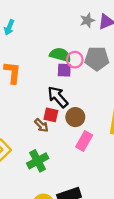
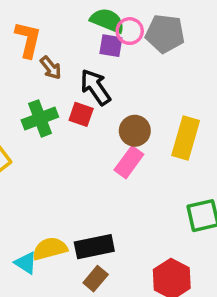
brown circle: (75, 117) -> (135, 131), moved
brown arrow: (41, 125) -> (51, 68), moved
green cross: (38, 161) -> (40, 118), moved

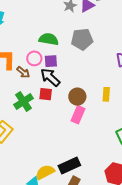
pink circle: (130, 31) -> (34, 58), moved
purple square: (111, 46) -> (51, 61), moved
yellow rectangle: (186, 138) -> (106, 94), size x0.6

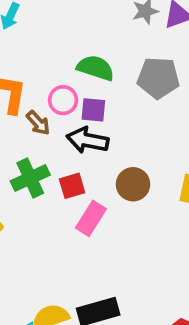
black arrow: (50, 77) -> (88, 140), turned -40
red square: (46, 94) -> (72, 186), moved, turned -32
pink rectangle: (78, 115) -> (91, 218), moved

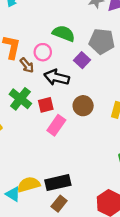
purple square: (93, 110) -> (82, 60), moved, turned 35
green cross: (30, 178) -> (20, 99), turned -30

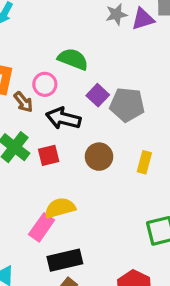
gray pentagon: (102, 41) -> (127, 105), moved
pink rectangle: (56, 125) -> (42, 227), moved
yellow semicircle: (29, 184) -> (60, 208), moved

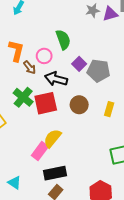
green semicircle: (73, 59) -> (63, 40), turned 48
red square: (49, 155) -> (46, 103), size x1.6
yellow semicircle: (60, 208) -> (52, 138), turned -36

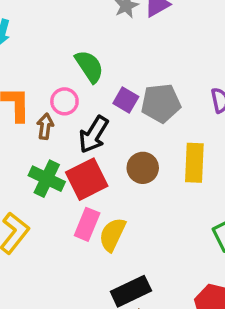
brown arrow: (30, 67) -> (45, 126), turned -120
black arrow: (56, 79) -> (94, 134), turned -60
yellow rectangle: (109, 109) -> (194, 163), size x1.5
pink rectangle: (40, 151) -> (87, 224), moved

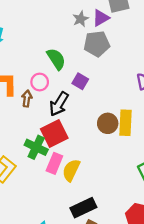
gray pentagon: (161, 103) -> (97, 44), moved
brown circle: (143, 168) -> (108, 123), moved
green cross: (47, 179) -> (36, 147), moved

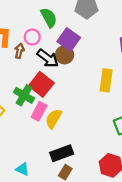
purple square: (80, 81) -> (69, 39), size x1.5
black arrow: (59, 104) -> (48, 58), turned -90
brown circle: (108, 123) -> (65, 55), moved
red square: (54, 133) -> (41, 84), turned -30

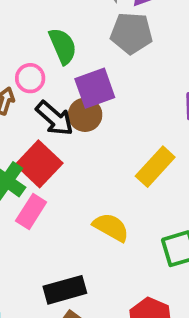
purple square: (69, 39) -> (95, 88), turned 30
yellow rectangle: (106, 80) -> (155, 167), turned 30
yellow semicircle: (54, 119) -> (111, 227), moved, turned 84

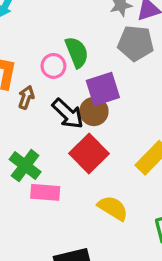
pink circle: (30, 78) -> (53, 66), moved
red square: (39, 164) -> (89, 153), moved
pink rectangle: (31, 211) -> (45, 192), turned 60

